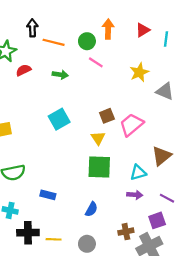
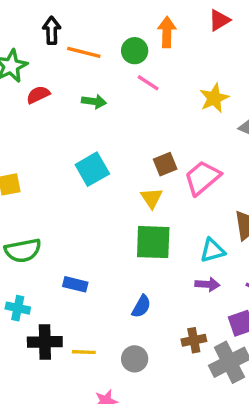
red triangle: (143, 30) -> (219, 20), moved

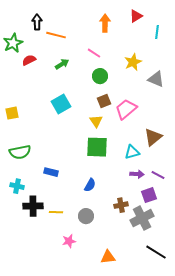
green circle: (135, 51) -> (100, 76), moved
green arrow: (94, 101) -> (62, 64), turned -40
purple arrow: (207, 284) -> (137, 174), moved

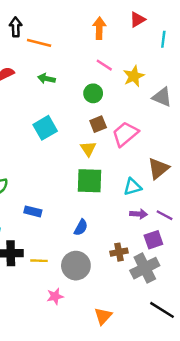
pink line: (94, 53) -> (104, 65), moved
green arrow: (62, 64) -> (46, 79), turned -136
gray circle: (86, 216) -> (76, 266), size x1.5
orange triangle: (108, 257) -> (103, 316), turned -42

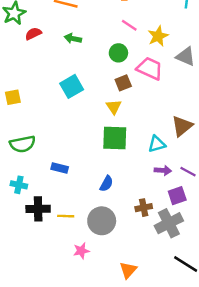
pink trapezoid: (125, 134) -> (150, 68), moved, turned 64

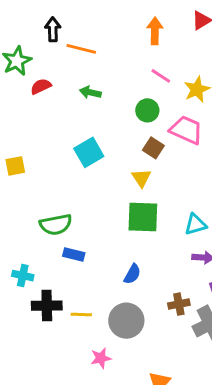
brown square: (123, 83) -> (153, 148), turned -35
green semicircle: (22, 144) -> (56, 225), moved

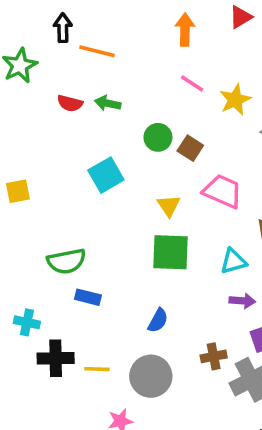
red semicircle: (41, 86) -> (70, 103), moved, turned -140
green circle: (147, 110) -> (158, 137), moved
pink trapezoid: (186, 130) -> (223, 191), moved
brown square: (153, 148) -> (190, 148), moved

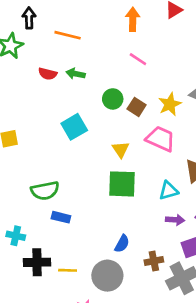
black arrow: (63, 28) -> (29, 18), moved
yellow star: (235, 100) -> (170, 104), moved
blue semicircle: (158, 321) -> (122, 244), moved

